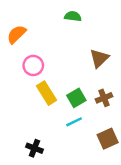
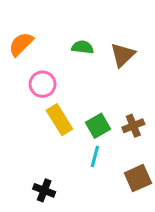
green semicircle: (73, 16) -> (83, 47), moved
brown triangle: (99, 58) -> (123, 55), moved
cyan line: (74, 122) -> (95, 157), turned -49

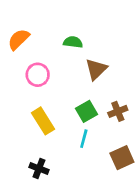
brown triangle: (123, 55) -> (96, 69), moved
yellow rectangle: (59, 120) -> (43, 121), moved

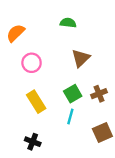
green semicircle: (73, 42) -> (68, 23), moved

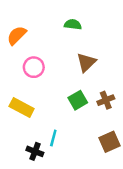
yellow rectangle: (36, 102) -> (22, 107), moved, turned -30
cyan line: (70, 117) -> (53, 138), moved

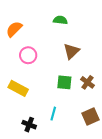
green square: (78, 100) -> (64, 82), turned 35
brown cross: (106, 100) -> (87, 82), turned -32
cyan line: (53, 138) -> (53, 114), moved

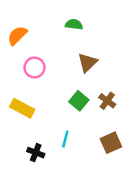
green square: (64, 82) -> (79, 101), turned 35

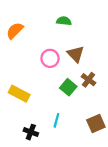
brown triangle: (88, 63) -> (76, 54), turned -30
pink circle: (34, 68) -> (50, 58), moved
brown cross: (107, 101) -> (88, 80), moved

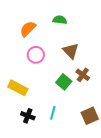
orange semicircle: (15, 31) -> (28, 29), moved
pink circle: (50, 58) -> (36, 55), moved
black cross: (31, 132) -> (28, 116), moved

